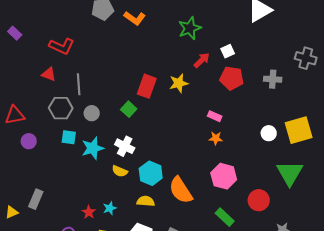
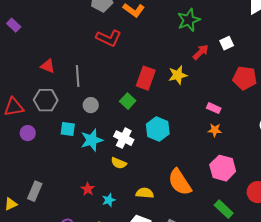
red L-shape: (62, 46) -> (109, 38), moved
red pentagon: (232, 78) -> (245, 78), moved
gray hexagon: (61, 108) -> (46, 100), moved
cyan hexagon: (151, 173) -> (158, 129), moved
red star: (89, 212) -> (88, 189), moved

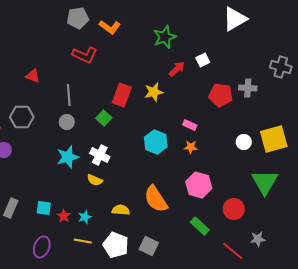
red triangle: (48, 66) -> (33, 76), moved
gray line: (78, 76) -> (69, 95), moved
cyan square: (68, 129) -> (44, 208), moved
cyan hexagon: (158, 129) -> (156, 142), moved
red star: (88, 189) -> (64, 216), moved

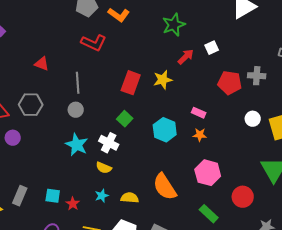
green square: (104, 118) -> (125, 119), moved
white circle: (244, 142) -> (253, 119), moved
cyan star: (68, 157) -> (77, 145), turned -30
cyan star: (85, 217) -> (102, 196), moved

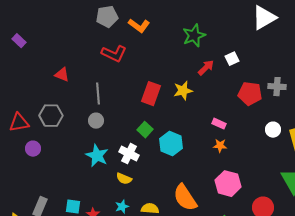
cyan hexagon: (165, 130) -> (171, 144), moved

